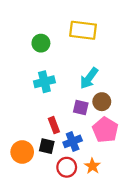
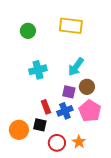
green circle: (41, 43) -> (28, 31), moved
blue cross: (73, 141) -> (65, 111), moved

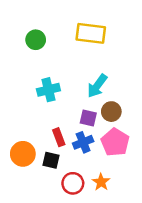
orange circle: (19, 130) -> (23, 154), moved

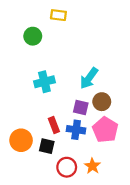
yellow rectangle: (91, 33) -> (58, 15), moved, size x0.6
blue cross: (83, 142) -> (76, 130), turned 30

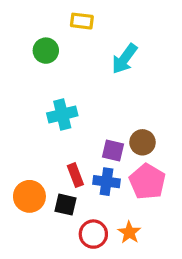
cyan arrow: (89, 78) -> (124, 59), moved

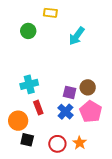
cyan cross: (62, 114) -> (29, 84), moved
red rectangle: (75, 175) -> (38, 108), moved
blue cross: (106, 182) -> (66, 112), turned 35
black square: (65, 205) -> (27, 140), moved

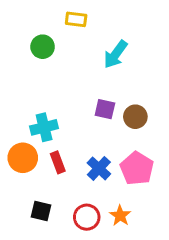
brown circle: (88, 87) -> (135, 117), moved
purple square: (70, 92) -> (105, 109), moved
orange circle: (18, 121) -> (23, 158), moved

